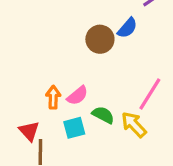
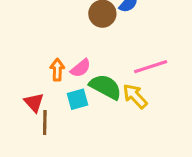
pink line: (150, 94) -> (151, 67), turned 40
green semicircle: (103, 115) -> (105, 87), size x1.5

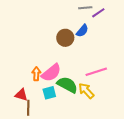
pink semicircle: (81, 68) -> (51, 73), size x1.5
red triangle: (34, 102) -> (21, 95), turned -32

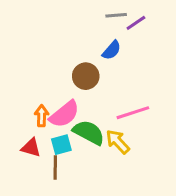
brown circle: (65, 38) -> (86, 76), moved
red triangle: (21, 95) -> (31, 148), moved
brown line: (28, 108) -> (55, 167), moved

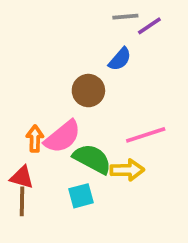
yellow arrow: (118, 142) -> (127, 170), turned 132
cyan square: (61, 145) -> (81, 196), moved
brown line: (55, 167) -> (22, 201), moved

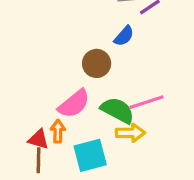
orange arrow: (35, 139) -> (58, 131), moved
green semicircle: (92, 159) -> (118, 110), moved
cyan square: (81, 196) -> (90, 155), size x1.5

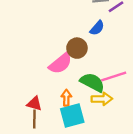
pink semicircle: (74, 104) -> (60, 63), moved
orange arrow: (58, 131) -> (66, 98), moved

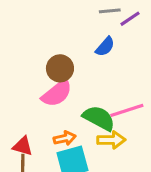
brown circle: (77, 48) -> (60, 68), moved
orange arrow: (66, 98) -> (65, 138), turned 77

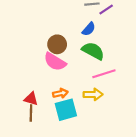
pink semicircle: (57, 93) -> (55, 62), turned 70
green semicircle: (99, 118) -> (93, 51), moved

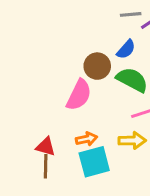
brown circle: (57, 44) -> (97, 66), moved
pink semicircle: (55, 62) -> (79, 95), turned -95

